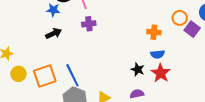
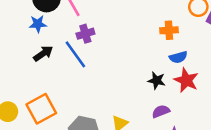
blue line: (72, 75) -> (75, 54), moved

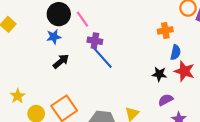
purple cross: (85, 34) -> (95, 41), turned 32
blue line: (75, 54) -> (102, 58), moved
blue semicircle: (178, 57) -> (176, 52), turned -56

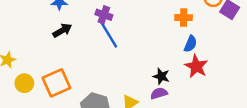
black star: (159, 74) -> (161, 76), moved
purple semicircle: (166, 100) -> (159, 93), moved

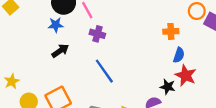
blue line: (109, 35) -> (104, 71), moved
black star: (161, 76) -> (168, 87), moved

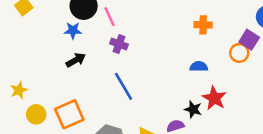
orange circle: (197, 11) -> (239, 53), moved
orange cross: (171, 31) -> (203, 25), moved
blue semicircle: (179, 55) -> (199, 66), moved, turned -112

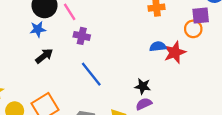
purple square: (249, 40) -> (201, 15), turned -30
red star: (214, 98) -> (175, 52), moved, turned 30
black star: (193, 109) -> (143, 86), moved

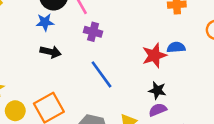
red star: (175, 52) -> (154, 55), moved
black arrow: (44, 56) -> (51, 52), turned 48

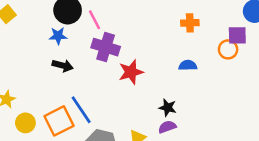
purple cross: (93, 32) -> (106, 47), size x1.5
red star: (154, 55) -> (131, 72), moved
blue line: (101, 74) -> (81, 110), moved

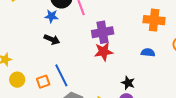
orange cross: (190, 23) -> (154, 20), size x1.5
purple cross: (106, 47) -> (103, 32), moved, turned -35
orange square: (59, 121) -> (43, 82), size x0.6

